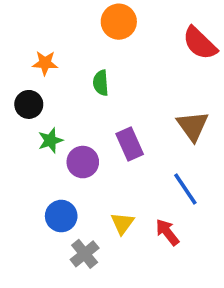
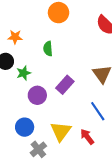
green star: (50, 140) -> (24, 73), moved
purple rectangle: (130, 144) -> (65, 85), turned 66
yellow triangle: (122, 223) -> (61, 131), size x1.5

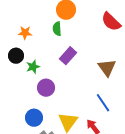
green semicircle: (48, 49) -> (57, 29), moved
purple rectangle: (65, 85) -> (68, 56), moved

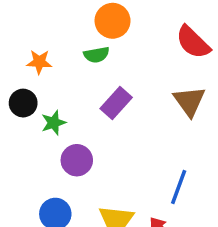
green semicircle: (57, 29) -> (96, 55), turned -96
brown triangle: (107, 68) -> (189, 101), moved
blue line: (103, 103) -> (179, 187), turned 54

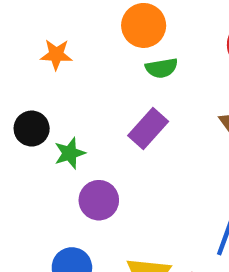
green semicircle: (96, 55) -> (162, 68), moved
orange star: (39, 62) -> (56, 55), moved

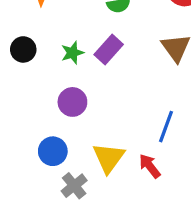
green star: (70, 153) -> (72, 53), moved

